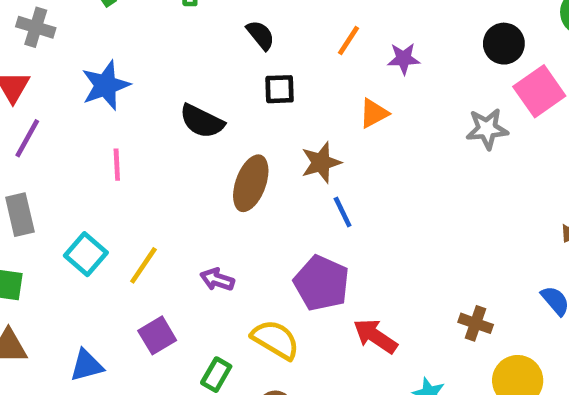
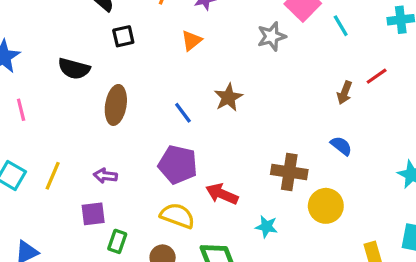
brown star: (321, 163) -> (228, 97), moved
brown cross: (476, 323) -> (289, 172), size x1.5
purple square: (157, 335) -> (93, 214), moved, turned 35
yellow semicircle: (275, 340) -> (177, 216), moved

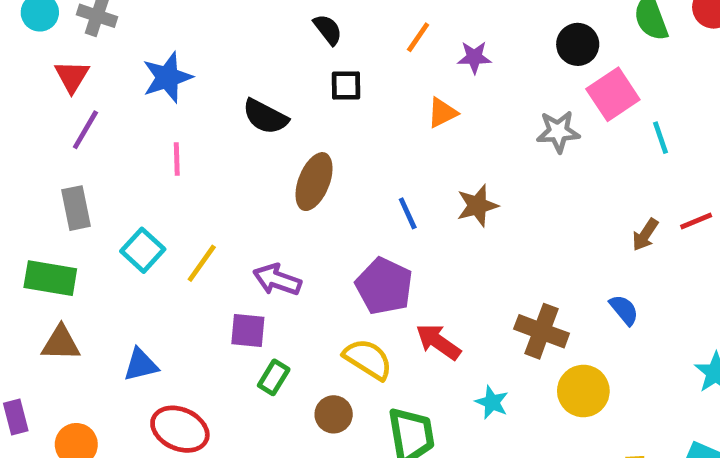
purple arrow: (105, 176) -> (277, 280), size x1.4

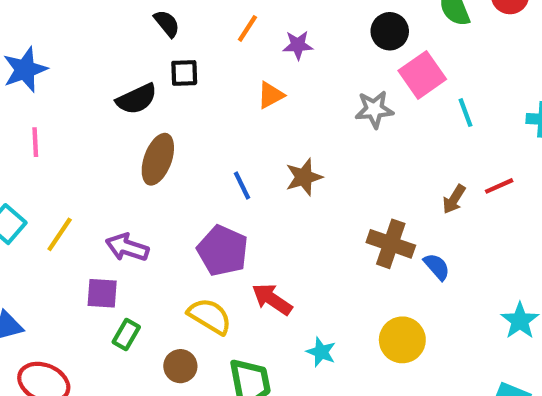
black semicircle: (265, 117) -> (137, 99), moved, turned -51
brown cross: (542, 331) -> (391, 244), moved

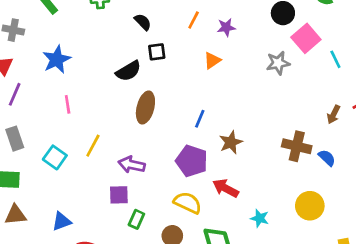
brown star: (304, 177) -> (231, 142), moved
blue line: (242, 186) -> (200, 119), turned 54
yellow line: (60, 234) -> (93, 146), moved

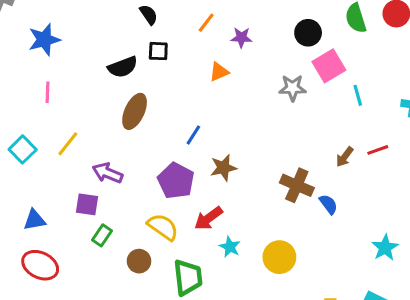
red arrow: (226, 188) -> (208, 218), turned -75
yellow circle: (310, 206) -> (279, 257), moved
cyan star: (260, 218) -> (230, 247), moved
blue triangle: (61, 221) -> (34, 220), moved

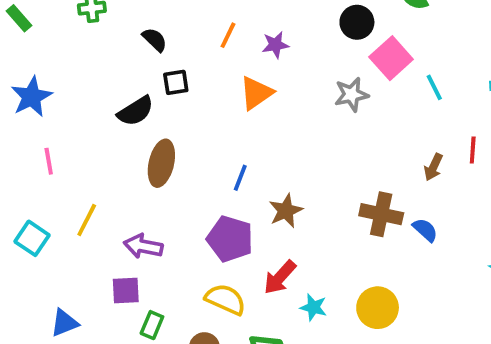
orange triangle: (219, 72) -> (256, 93), size x1.4
red line: (378, 150) -> (473, 150), turned -55

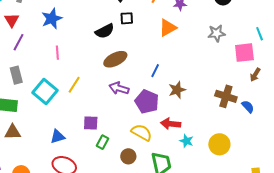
pink square: (391, 58) -> (244, 53), moved, turned 30
brown ellipse: (161, 163) -> (115, 59), turned 45
cyan square: (32, 238) -> (45, 91), size x1.4
purple arrow: (143, 246) -> (119, 88), moved
red arrow: (280, 277) -> (171, 124), turned 48

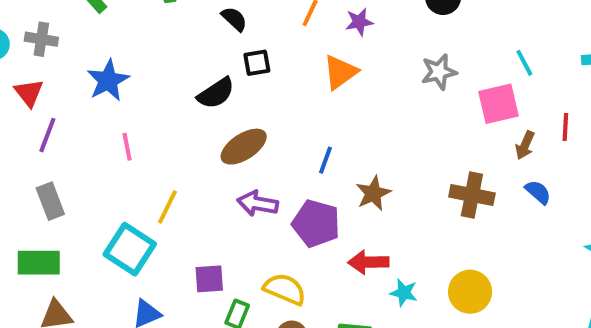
cyan square: (45, 91) -> (130, 249), moved
blue semicircle: (248, 107) -> (538, 192), moved
yellow semicircle: (142, 132) -> (285, 289), moved

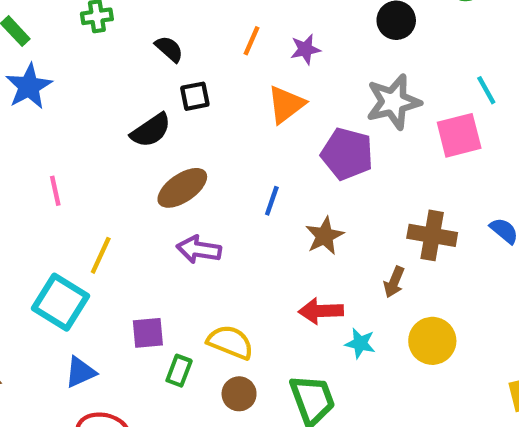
gray star: (439, 72) -> (393, 102), size x1.4
blue star: (108, 80) -> (29, 86), moved
brown arrow: (525, 145) -> (394, 282), moved
purple pentagon: (316, 223) -> (347, 154), moved

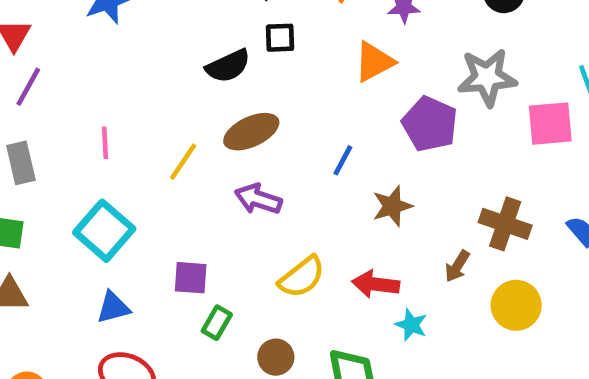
pink line: (55, 191) -> (105, 143), moved
yellow line: (101, 255) -> (183, 162), moved
yellow circle: (432, 341) -> (516, 305), moved
yellow semicircle: (230, 342) -> (302, 277), moved, turned 111

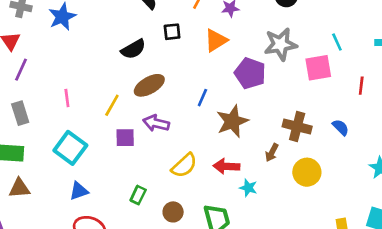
black square: (280, 38) -> (172, 32), moved
brown star: (392, 206) -> (232, 121), size x1.4
purple square: (191, 278) -> (125, 138), moved

